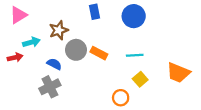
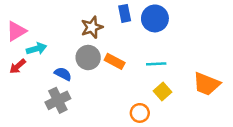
blue rectangle: (94, 12) -> (125, 13), moved
pink triangle: (18, 15) -> (16, 31), moved
brown star: (59, 30) -> (92, 27), moved
red arrow: (15, 57) -> (18, 66), turned 152

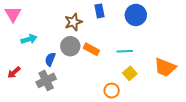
blue circle: (155, 18) -> (136, 15), moved
pink triangle: (16, 31) -> (13, 14), moved, turned -30
red arrow: (18, 66) -> (14, 72), moved
blue semicircle: (63, 74) -> (50, 59), turned -96

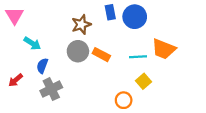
blue circle: (136, 15) -> (135, 17), moved
cyan arrow: (29, 39) -> (32, 43), turned 49
blue semicircle: (50, 59) -> (42, 66), moved
orange trapezoid: (165, 67) -> (164, 49), moved

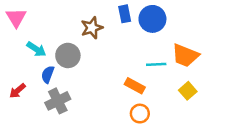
gray circle: (78, 51) -> (68, 55), moved
orange rectangle: (101, 55) -> (135, 86), moved
yellow square: (144, 81) -> (188, 91), moved

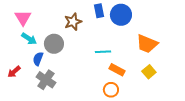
pink triangle: (16, 18) -> (23, 18), moved
cyan line: (156, 64) -> (103, 52), moved
orange rectangle: (135, 86) -> (117, 70), moved
gray cross: (58, 101) -> (46, 80), turned -30

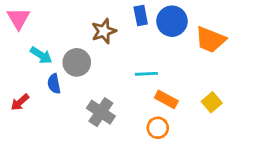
pink triangle: (23, 18) -> (18, 18), moved
orange trapezoid: (147, 44) -> (210, 40), moved
blue semicircle: (38, 59) -> (54, 84), turned -32
gray cross: (46, 80) -> (101, 112), moved

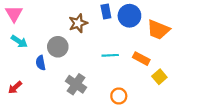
cyan arrow: (41, 55) -> (19, 41), moved
orange rectangle: (166, 99) -> (141, 59), moved
red arrow: (20, 102) -> (15, 87), moved

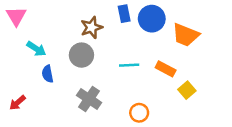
cyan arrow: (19, 41) -> (36, 49), moved
gray circle: (58, 47) -> (81, 55), moved

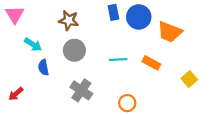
brown star: (92, 27) -> (69, 20), moved, turned 30
yellow square: (187, 90) -> (189, 79), moved

